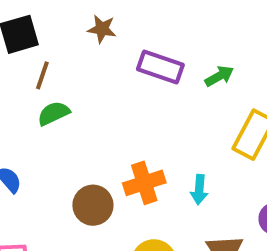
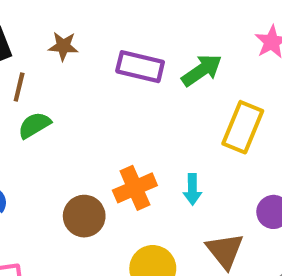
brown star: (102, 29) -> (63, 46), moved
green arrow: (219, 76) -> (202, 70), size x1.4

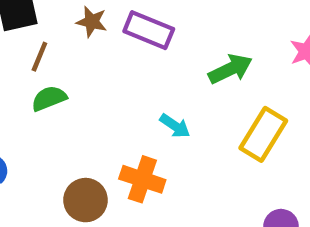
purple rectangle: (140, 67) -> (149, 30), moved
orange cross: (135, 188) -> (142, 179), turned 33
cyan arrow: (192, 189) -> (175, 126), moved, turned -64

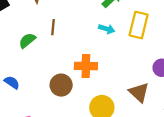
brown line: (39, 57) -> (53, 27), moved
cyan arrow: (175, 126) -> (107, 29), moved

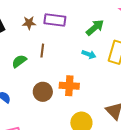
brown circle: (61, 85) -> (43, 92), moved

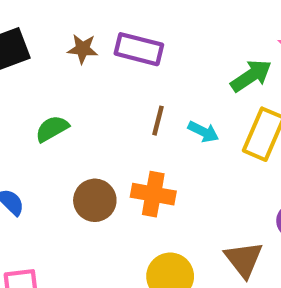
green arrow: (95, 28) -> (251, 76), moved
brown line: (42, 51) -> (158, 121), moved

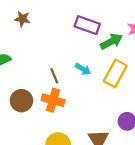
purple rectangle: (139, 49) -> (87, 25), moved
brown line: (158, 121) -> (54, 76), moved, turned -42

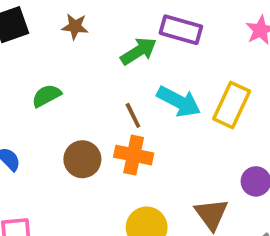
green arrow: (111, 41) -> (139, 51), moved
cyan arrow: (83, 69) -> (179, 102), size x1.6

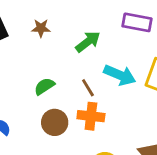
purple rectangle: (181, 30) -> (137, 22), moved
green semicircle: (46, 96) -> (44, 86), moved

